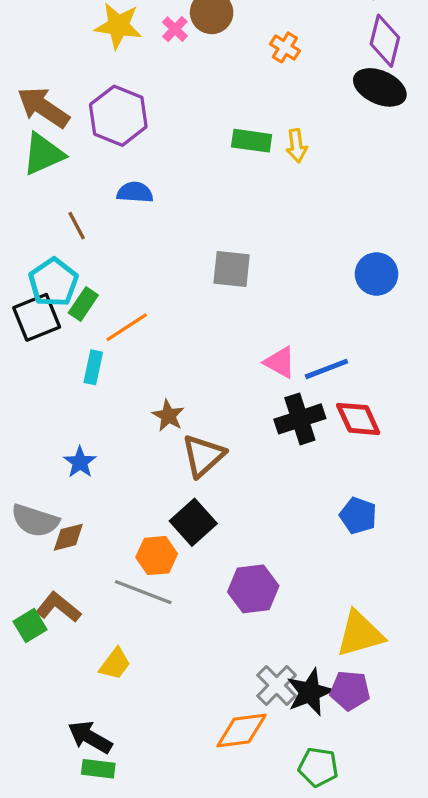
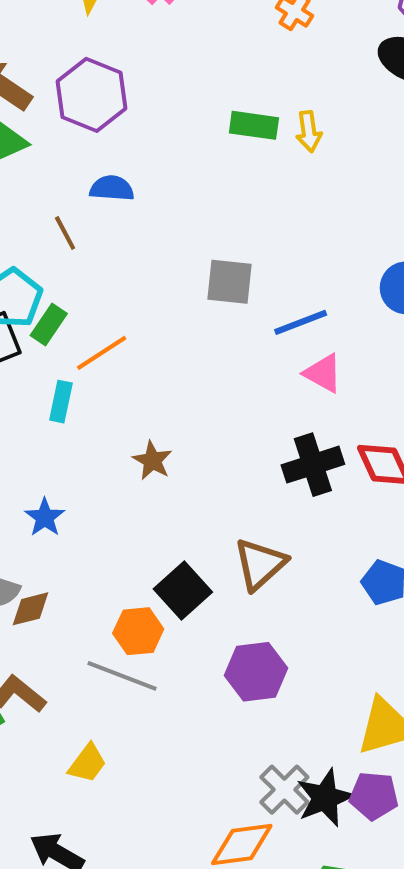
brown line: (77, 226) -> (65, 233), moved
pink triangle: (280, 362) -> (323, 373), moved
blue line: (327, 369) -> (301, 322), moved
brown triangle: (203, 456) -> (260, 564), moved

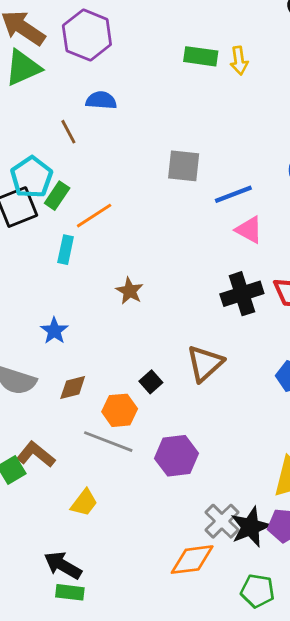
black square: (183, 591) -> (151, 382), size x0.6
brown diamond: (31, 609) -> (73, 388), moved
purple hexagon: (256, 672) -> (177, 456), moved

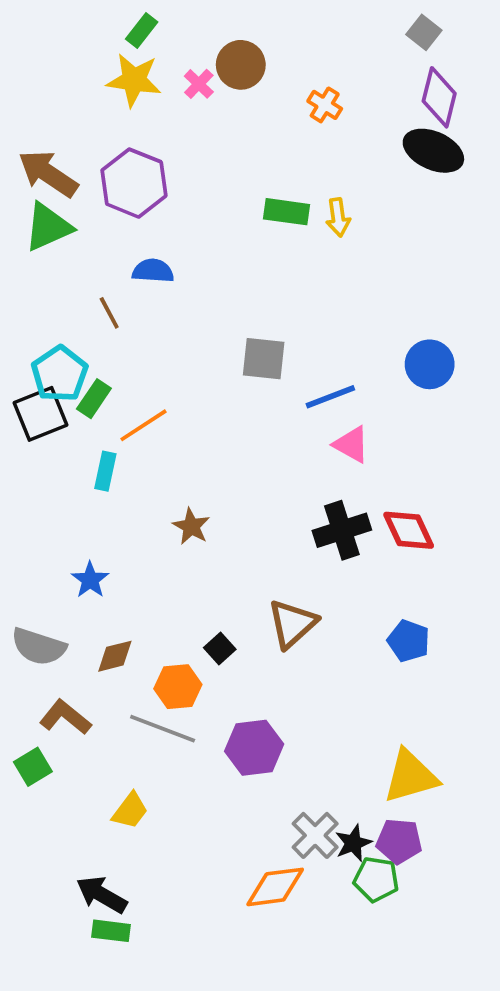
brown L-shape: (36, 454) -> (65, 717), moved
black star: (250, 527) -> (353, 843), size x0.7
green pentagon: (258, 591) -> (376, 879), moved

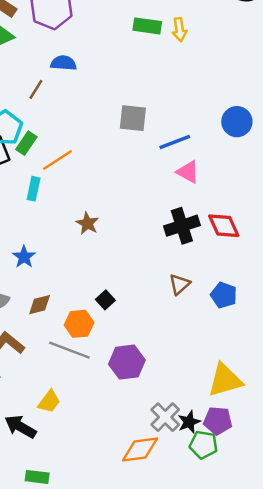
brown line: (109, 313) -> (36, 89), turned 60
brown triangle: (292, 624) -> (180, 284), moved, size x0.7
black arrow: (102, 895) -> (20, 427), moved

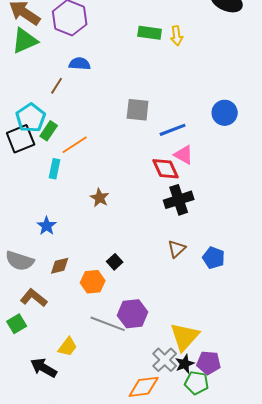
red diamond: (224, 226) -> (166, 169), moved
gray line: (69, 350) -> (108, 324), moved
yellow triangle: (225, 380) -> (185, 337), moved, turned -32

